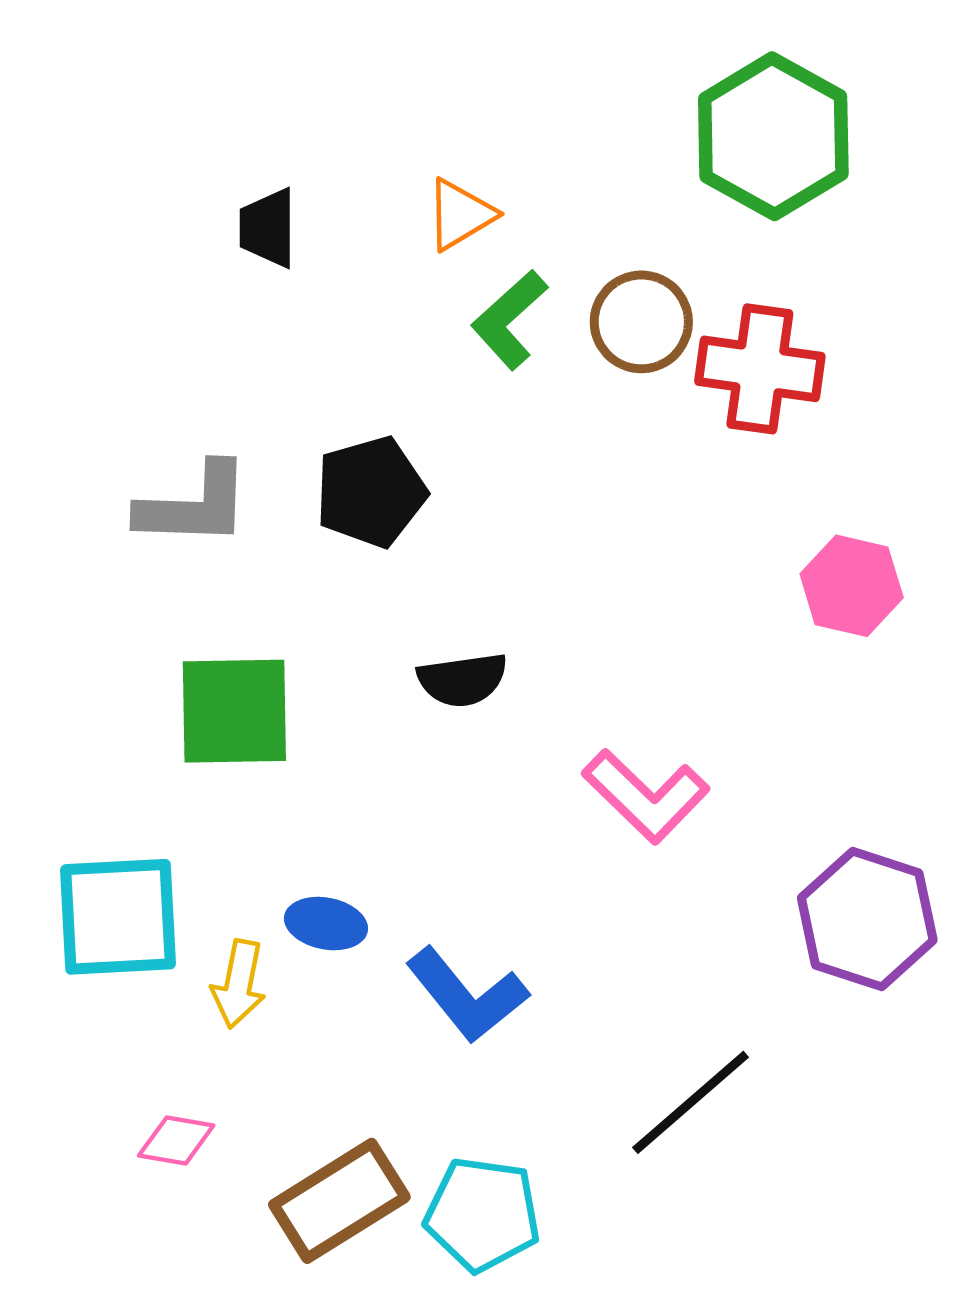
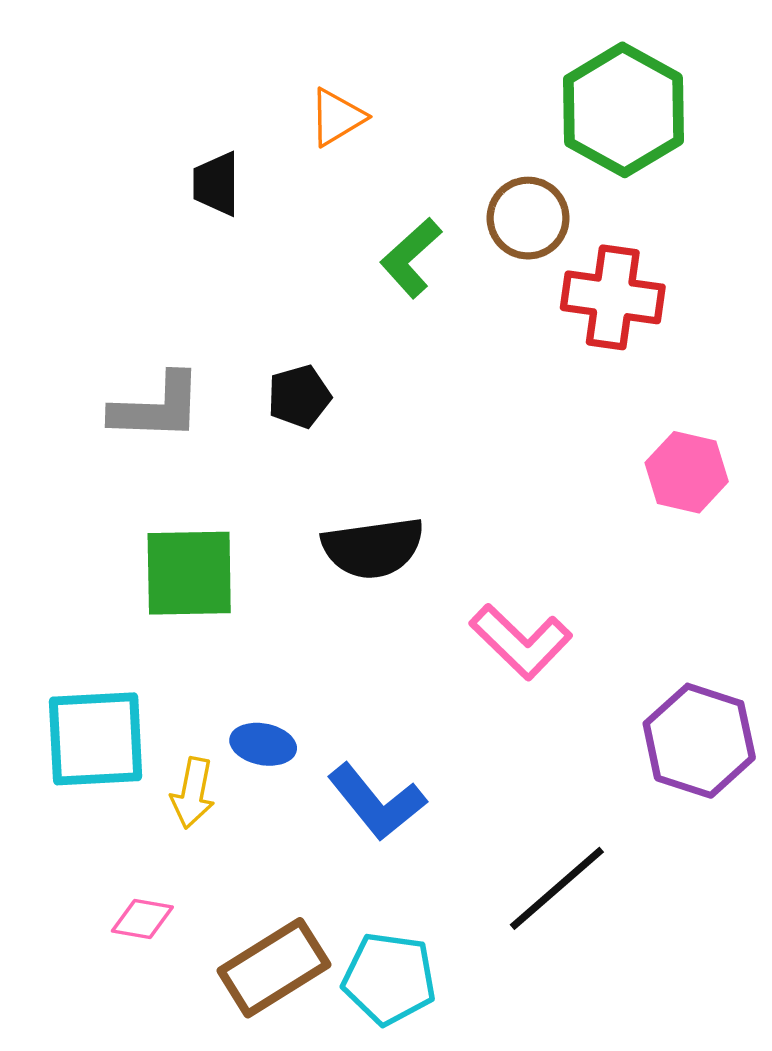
orange triangle: (460, 215) -> (337, 117), moved
brown circle: (641, 322) -> (528, 218), moved
black pentagon: (371, 492) -> (299, 396), size x0.7
black semicircle: (462, 680) -> (373, 548), size x1.4

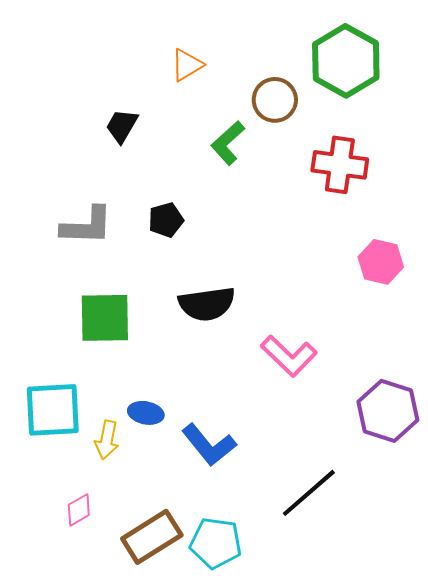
black trapezoid: (216, 184) -> (122, 126), moved, turned 30
brown circle: (528, 218) -> (275, 100), moved
pink diamond: (142, 919) -> (79, 510), turned -40

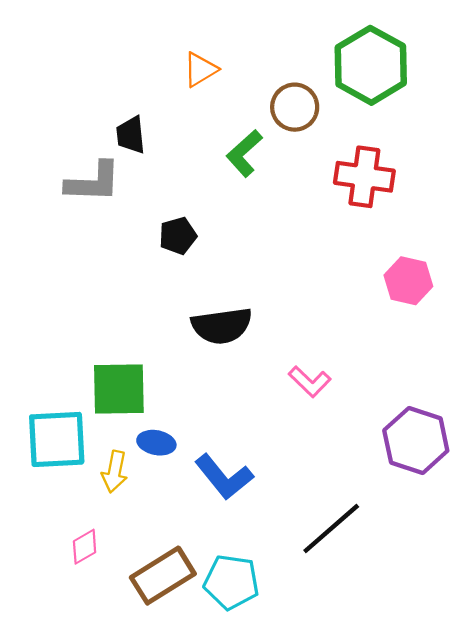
black trapezoid: (122, 126) -> (131, 135), turned -36
gray L-shape: (87, 226) -> (93, 182), moved
green square: (105, 318) -> (119, 389), moved
pink L-shape: (289, 356) -> (310, 382), size x0.7

